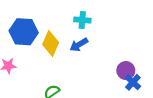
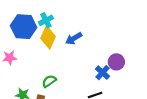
cyan cross: (82, 20) -> (46, 20), moved, turned -32
blue cross: (133, 82) -> (102, 73), moved

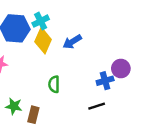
blue cross: (102, 73) -> (105, 81), turned 32
green semicircle: (49, 81) -> (54, 84), moved, turned -56

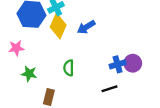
purple circle: (121, 68) -> (133, 63), moved
green star: (14, 106) -> (29, 74), moved

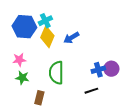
pink star: (16, 48) -> (19, 60), moved
green semicircle: (69, 68) -> (56, 73), size x1.6

